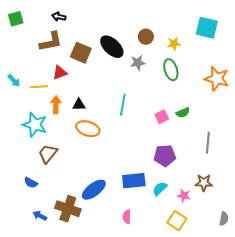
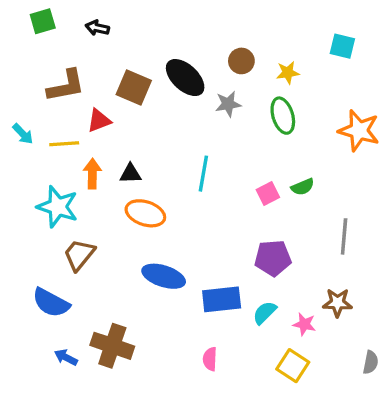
green square: (16, 19) -> (43, 21), moved
cyan square: (207, 28) -> (342, 46), size x0.7
brown L-shape: (51, 42) -> (66, 86), moved
blue semicircle: (31, 183) -> (51, 303), size x1.6
blue ellipse: (94, 190) -> (164, 276), moved, turned 55

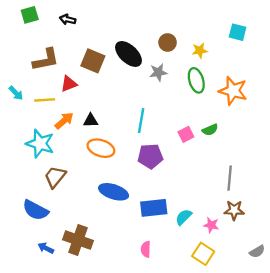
orange star: (359, 131) -> (233, 91), moved
orange arrow: (92, 174) -> (64, 121), turned 48
gray line: (344, 236) -> (230, 178), moved
purple pentagon: (273, 258) -> (150, 156), moved
gray semicircle: (371, 362) -> (257, 252), turned 49

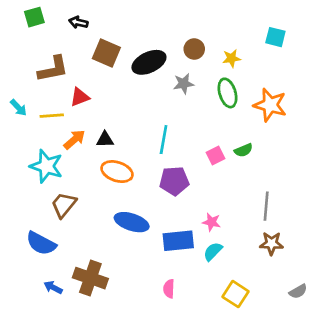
black ellipse: (128, 54) -> (149, 62), turned -68
brown square: (93, 61) -> (106, 53), moved
pink star: (211, 225) -> (212, 222), moved

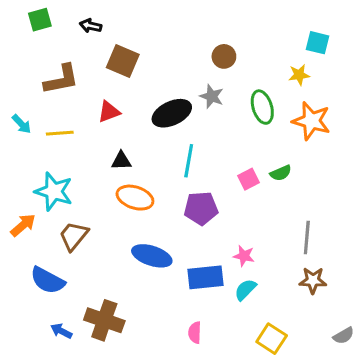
yellow star: (232, 58) -> (299, 75), moved
black ellipse: (149, 62) -> (172, 113), moved
gray star: (184, 84) -> (212, 96), turned 30
red triangle: (80, 97) -> (109, 112), moved
orange arrow: (74, 140) -> (23, 225), moved

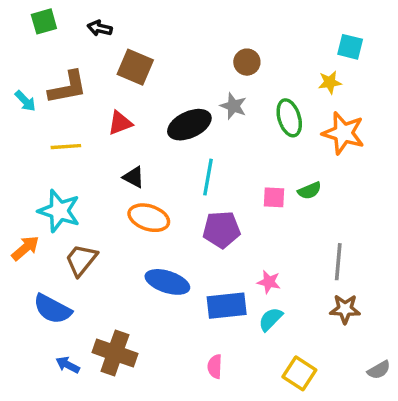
cyan arrow: (21, 124) -> (25, 101), moved
black triangle: (121, 161) -> (134, 177), turned 30
pink square: (248, 179) -> (274, 197), turned 30

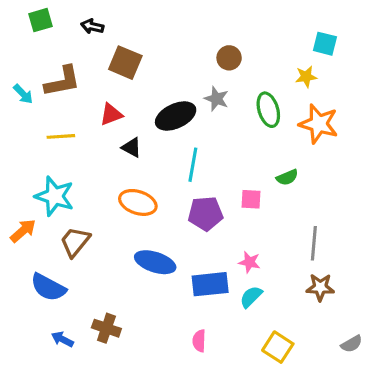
black triangle: (134, 177) -> (132, 147), moved
pink square: (274, 197) -> (251, 199), moved
brown cross: (115, 353) -> (106, 328), size x0.7

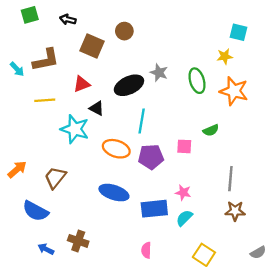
brown circle: (229, 58) -> (124, 31), moved
cyan star: (55, 196) -> (75, 129), moved
orange ellipse: (138, 202) -> (116, 149), moved

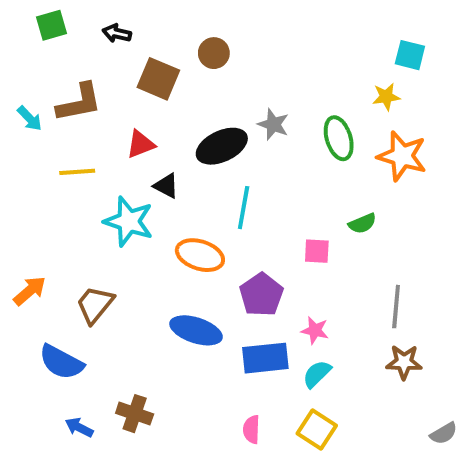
purple pentagon: (151, 157) -> (261, 295), moved, turned -30
yellow square: (204, 255) -> (317, 429), moved

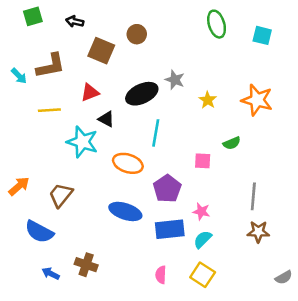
yellow star: (386, 97) -> (208, 100), moved, turned -30
green ellipse: (339, 138) -> (217, 24), moved

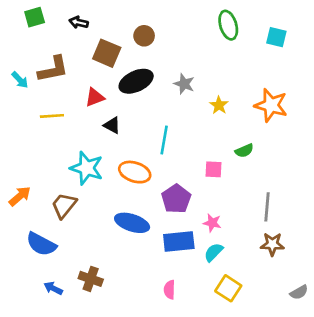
black ellipse: (142, 94) -> (136, 81), moved
cyan star: (82, 142) -> (87, 168), moved
yellow square: (203, 275) -> (228, 288), moved

